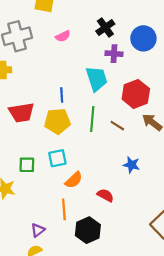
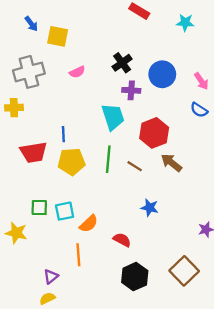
blue line: (62, 95) -> (63, 134), moved
cyan square: (57, 158) -> (65, 211), moved
black hexagon: (88, 230) -> (135, 277), moved

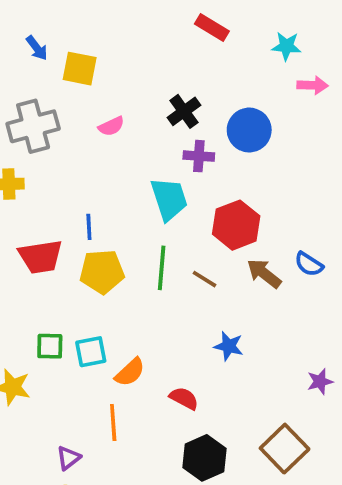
pink arrow: (201, 81) -> (313, 85), moved, turned -54
blue semicircle: (199, 110) -> (309, 264), moved

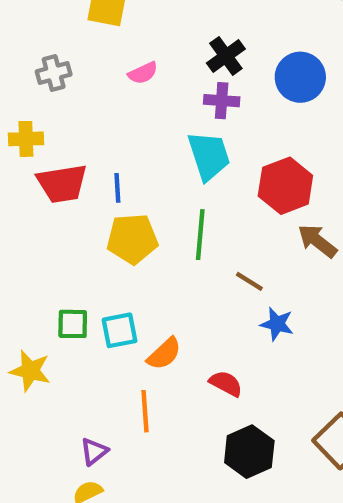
gray cross: (33, 126) -> (54, 73), size x0.6
purple cross: (199, 156) -> (222, 101), moved
red trapezoid: (41, 257) -> (62, 184), moved
brown line: (204, 279) -> (249, 281), moved

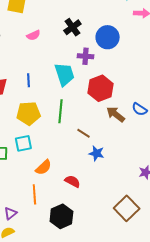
purple cross: (222, 101) -> (85, 56), moved
blue line: (117, 188) -> (28, 80), moved
cyan square: (120, 330) -> (23, 143), moved
black hexagon: (249, 452) -> (61, 216), moved

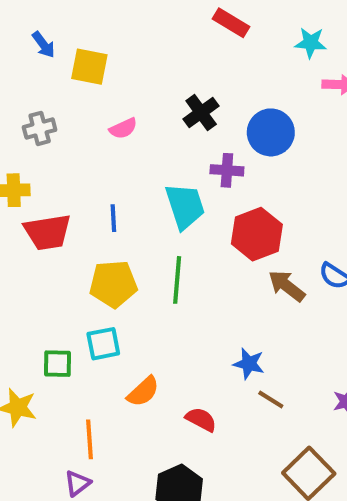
brown line: (83, 133) -> (271, 400), moved
orange line: (34, 194) -> (89, 439), moved

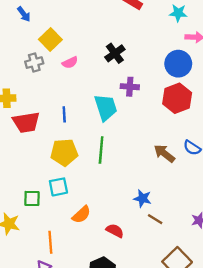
yellow square: (89, 67) -> (50, 39), moved, turned 35
gray cross: (40, 128) -> (34, 63), moved
blue circle: (271, 132) -> (178, 64), moved
red hexagon: (257, 234) -> (177, 98), moved

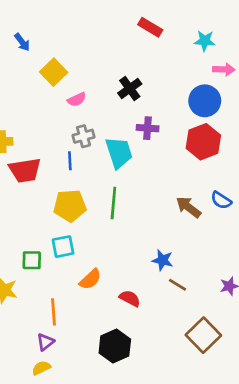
gray cross: (34, 63) -> (83, 136), moved

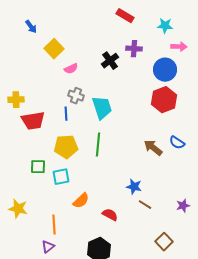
purple cross: (148, 128) -> (134, 49), moved
gray cross: (83, 136) -> (76, 96), turned 35
green square: (32, 260) -> (38, 167), moved
brown square: (203, 335) -> (164, 242), size x0.7

